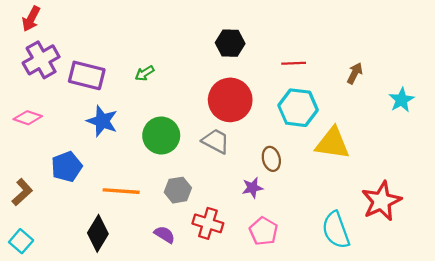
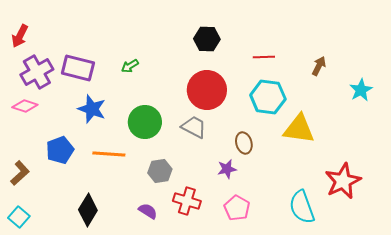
red arrow: (31, 19) -> (20, 36), moved
purple cross: (41, 60) -> (37, 72), moved
orange line: (121, 191) -> (109, 154), moved

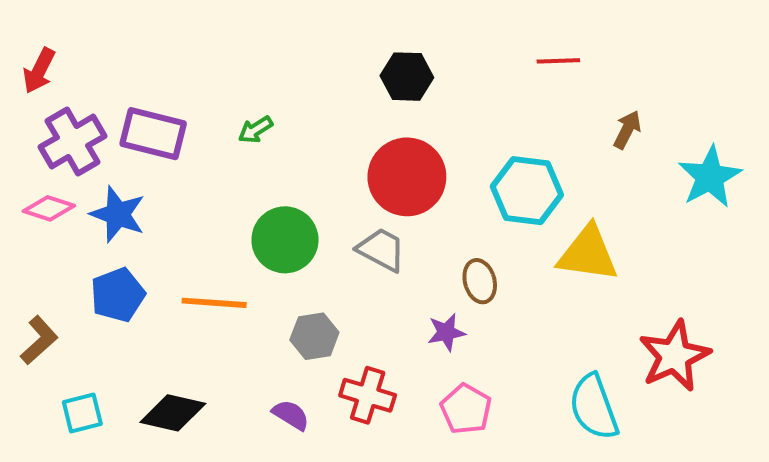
red line: (264, 57) -> (558, 61), moved
cyan star: (361, 90) -> (710, 177), size x1.4
blue star: (92, 109) -> (118, 214), moved
black diamond: (88, 210) -> (173, 413), turned 72
cyan square: (19, 217) -> (82, 413), moved, turned 35

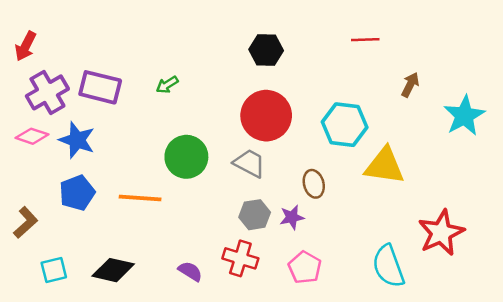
gray hexagon: (314, 336) -> (255, 215), moved

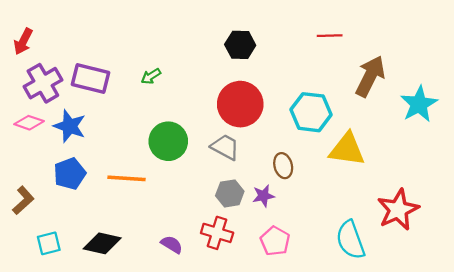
brown arrow: (410, 85) -> (370, 76), size x1.8

